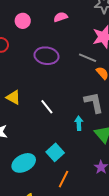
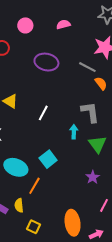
white line: (47, 107) -> (43, 113), turned 63
cyan ellipse: (24, 163) -> (16, 167), turned 45
orange line: (63, 179) -> (34, 186), moved

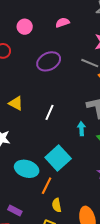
purple ellipse: (46, 62) -> (49, 61), turned -35
cyan square: (48, 159) -> (58, 158), size x1.4
yellow semicircle: (19, 205) -> (57, 205), moved

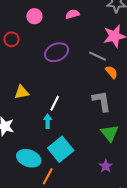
yellow triangle: (16, 103) -> (22, 92), turned -42
cyan arrow: (81, 129) -> (48, 121), moved

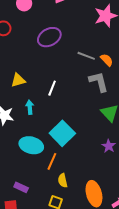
gray line: (98, 56) -> (86, 56), moved
orange semicircle: (112, 72) -> (107, 60), moved
cyan arrow: (48, 121) -> (30, 107), moved

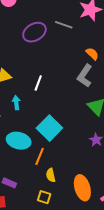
gray line: (86, 56) -> (64, 25), moved
gray L-shape: (99, 82) -> (85, 76), turned -130

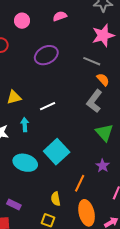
gray line: (64, 25) -> (92, 61), moved
white line: (38, 83) -> (48, 106), turned 42
orange line: (40, 156) -> (80, 183), moved

